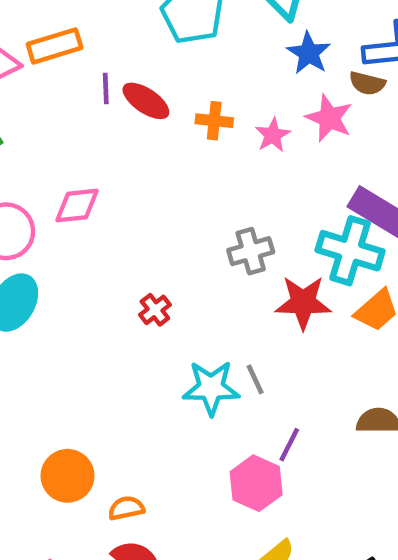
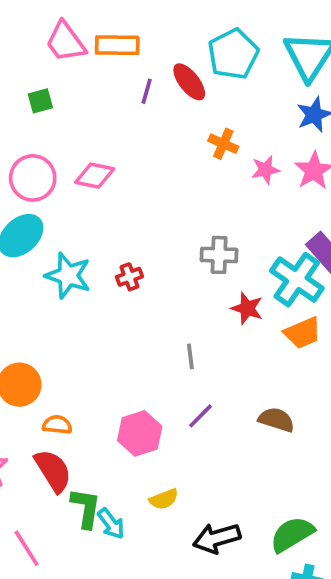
red ellipse: (146, 101) -> (189, 82), moved
red star: (303, 303) -> (247, 308), size x0.7
cyan star: (211, 388) -> (68, 275), moved
pink hexagon: (256, 483) -> (140, 433), moved

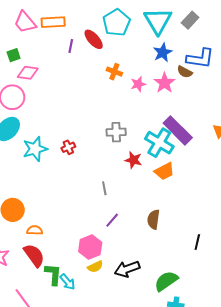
pink diamond: (95, 176) -> (28, 73), moved
cyan star: (68, 275) -> (35, 149), turned -30
brown semicircle: (276, 420) -> (153, 219), turned -96
pink hexagon: (140, 433) -> (90, 247), moved
black arrow: (217, 538) -> (127, 269), moved

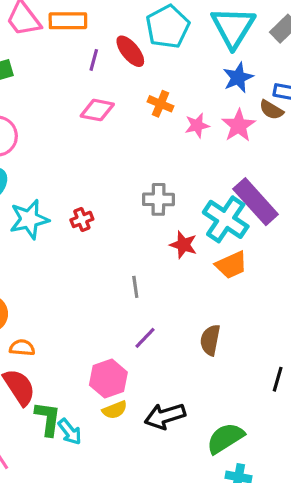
pink diamond: (28, 73) -> (97, 110), moved

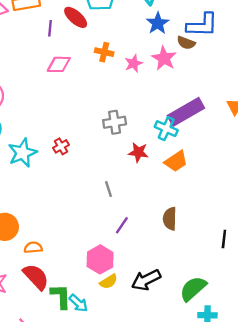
purple rectangle: (256, 202) -> (186, 112), turned -68
cyan cross: (226, 219) -> (166, 129), size x0.7

